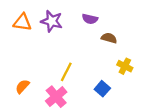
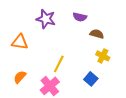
orange triangle: (22, 22) -> (20, 42), moved
yellow cross: (125, 66) -> (103, 56), moved

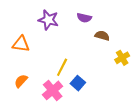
yellow cross: (103, 56) -> (122, 58), moved, turned 32
blue square: (91, 79) -> (78, 83), moved

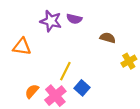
purple semicircle: (84, 18) -> (74, 19), moved
orange semicircle: (21, 81) -> (32, 91), moved

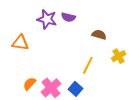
yellow line: (65, 71) -> (88, 65), moved
blue square: (82, 88) -> (76, 89), moved

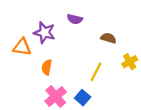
purple star: (47, 19) -> (44, 33), moved
orange semicircle: (30, 84) -> (47, 67), moved, turned -32

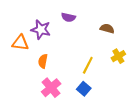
brown semicircle: (108, 38) -> (107, 29), moved
blue square: (83, 98) -> (84, 89), moved

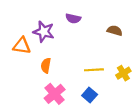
yellow cross: (118, 56) -> (123, 73), moved
yellow line: (88, 65) -> (94, 70), turned 60

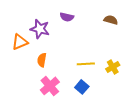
brown semicircle: (115, 31) -> (111, 20), moved
orange triangle: (22, 46) -> (20, 42), turned -30

